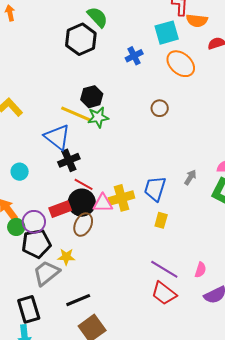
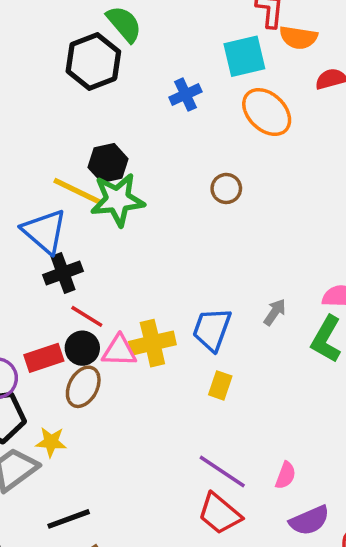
green star: (98, 117) -> (118, 200), size x1.4
black circle: (82, 203) -> (82, 348), size x0.7

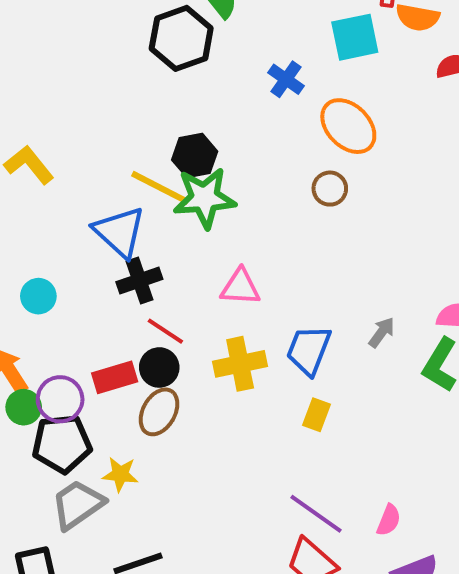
blue cross: (185, 95) -> (286, 79), turned -32
orange ellipse: (267, 112) -> (348, 126), moved
pink triangle: (119, 351) -> (240, 287), moved

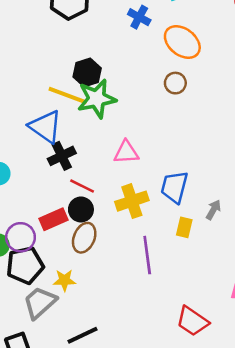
gray arrow: (382, 332) -> (213, 210), moved
purple line: (316, 514) -> (147, 255), moved, turned 54

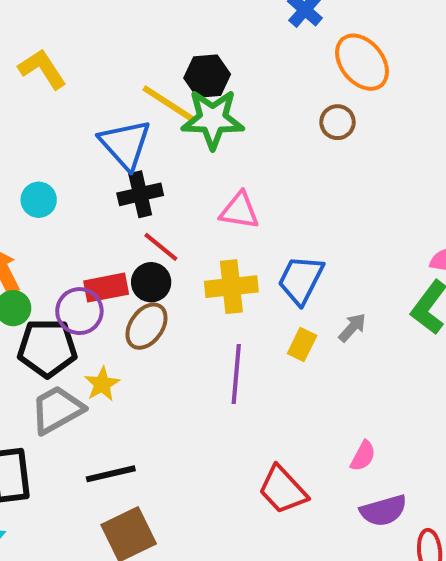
purple circle: (21, 237) -> (79, 311), moved
yellow star: (64, 280) -> (102, 384), turned 30

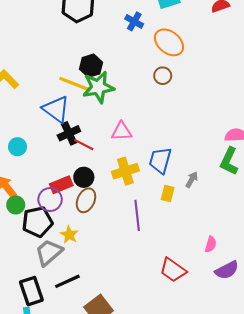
red line: (161, 247) -> (84, 145), moved
black line: (111, 474) -> (67, 281), moved

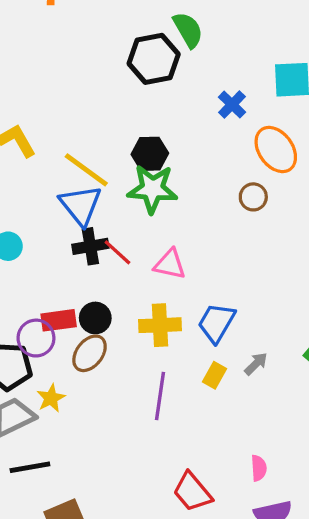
yellow line: (75, 84) -> (86, 170), moved
red line: (84, 145) -> (117, 252), moved
pink semicircle: (211, 244) -> (259, 468), turned -35

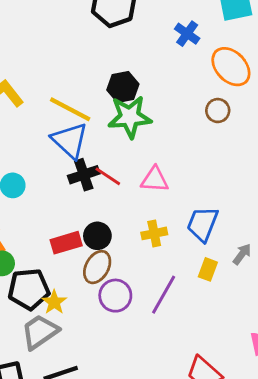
yellow cross: (160, 325) -> (154, 233), size x0.7
purple circle: (36, 338) -> (115, 296), moved
purple line: (160, 396) -> (164, 295), turned 30
yellow star: (51, 398) -> (54, 302), moved

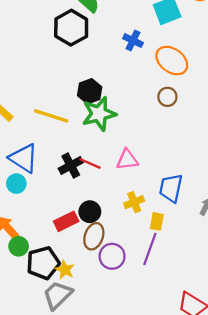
blue triangle: (70, 140) -> (24, 158), moved
yellow rectangle: (208, 269) -> (157, 221), moved

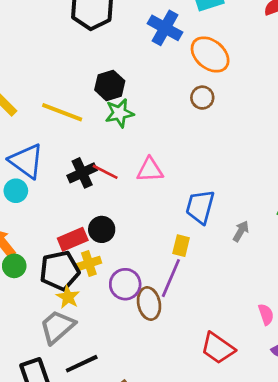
blue cross: (133, 41) -> (165, 28), size x1.4
green star: (99, 114) -> (119, 113), size x0.7
yellow cross: (134, 202) -> (89, 263), moved
brown ellipse: (94, 236) -> (149, 304), moved, turned -35
black pentagon: (43, 263) -> (60, 271), moved

